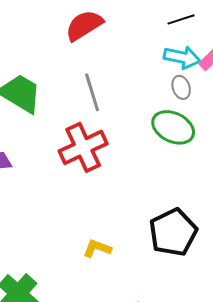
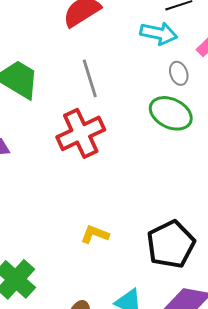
cyan arrow: (182, 57) -> (159, 33), moved
black pentagon: (173, 232) -> (171, 244), moved

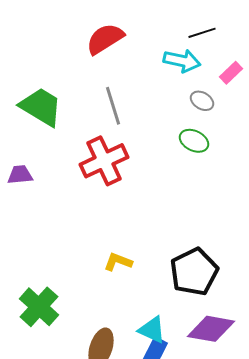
gray ellipse: (179, 73) -> (202, 101), turned -40
green ellipse: (171, 113) -> (194, 141), size x0.7

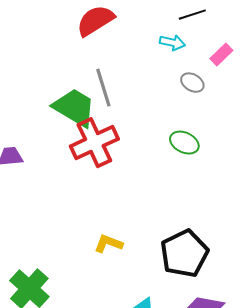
cyan arrow: (182, 61) -> (172, 43), size x0.7
green trapezoid: (41, 107) -> (74, 108), moved
green ellipse: (194, 141) -> (184, 143), moved

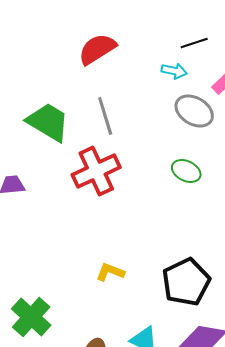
gray ellipse: (192, 83) -> (194, 111), size x1.6
green trapezoid: (74, 108) -> (48, 122), moved

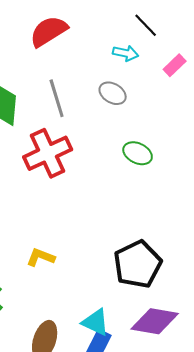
black line: (194, 43) -> (146, 25), turned 64
gray ellipse: (194, 111) -> (113, 93), moved, size x0.7
yellow L-shape: (110, 272) -> (41, 257), moved

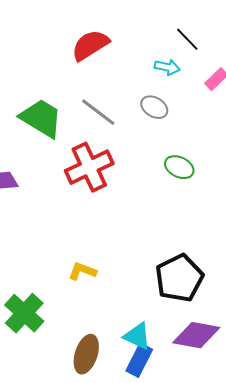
gray line: (57, 98) -> (98, 112), turned -36

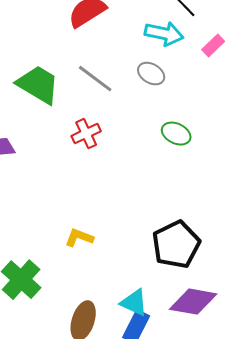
cyan arrow: (167, 67) -> (164, 34), size x1.5
red cross: (89, 167) -> (86, 134), size x0.6

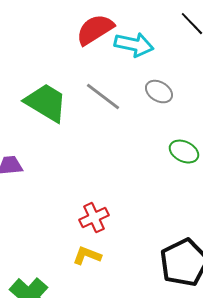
cyan arrow: (164, 34) -> (134, 45), moved
red cross: (86, 134) -> (94, 218), moved

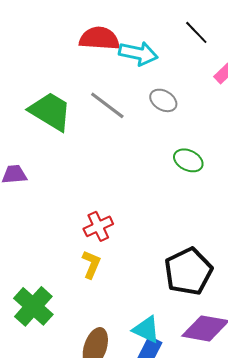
red semicircle: (95, 30) -> (99, 38), turned 36
yellow L-shape: (87, 256) -> (91, 264), turned 92

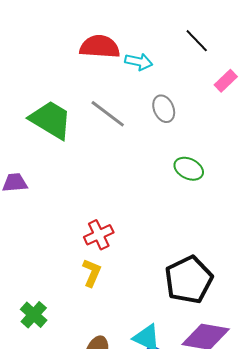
cyan arrow: (138, 53) -> (139, 62), size x0.7
gray ellipse: (163, 100) -> (164, 109), turned 36
green cross: (33, 306) -> (34, 315), size x0.7

